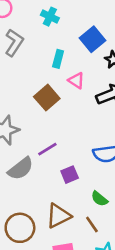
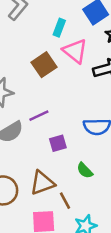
pink triangle: (76, 81) -> (75, 51), size x1.5
brown line: (92, 225) -> (65, 201), moved

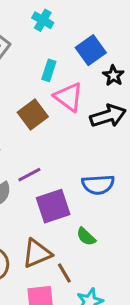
purple square: (58, 143) -> (53, 206), size x1.6

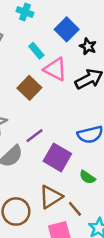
cyan rectangle: (49, 70) -> (36, 51), turned -49
purple square: (53, 206) -> (57, 157), turned -32

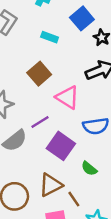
cyan rectangle: (36, 51) -> (50, 37), turned -35
pink triangle: (55, 69) -> (67, 97), moved

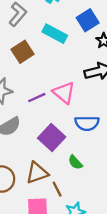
cyan rectangle: (50, 37) -> (55, 34), size x1.5
brown square: (39, 74) -> (22, 52), moved
purple line: (40, 122) -> (37, 98), moved

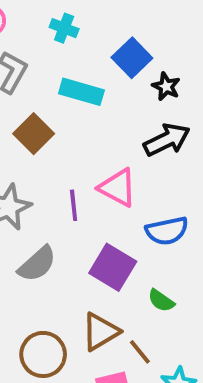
purple line: (37, 98) -> (74, 205), turned -60

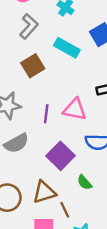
pink triangle: (118, 188) -> (75, 109), turned -30

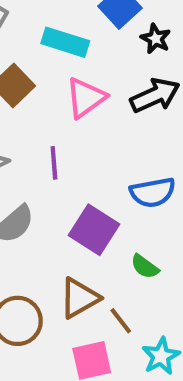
pink triangle: (75, 109) -> (86, 98), moved, turned -35

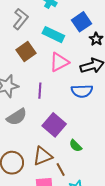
blue semicircle: (153, 192) -> (82, 91), moved

